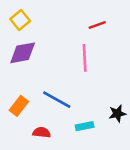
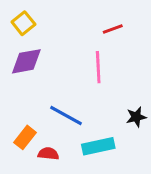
orange rectangle: (19, 106) -> (25, 137), moved
black star: (117, 113) -> (136, 117), moved
cyan rectangle: (85, 126) -> (98, 146), size x1.5

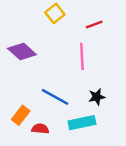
yellow square: (23, 23) -> (55, 13), moved
purple diamond: (26, 61) -> (22, 51), turned 52
black star: (136, 117) -> (97, 97), moved

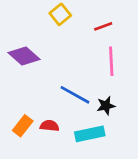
pink line: (82, 56) -> (111, 61), moved
blue line: (55, 97) -> (75, 95), moved
red semicircle: (40, 129) -> (50, 126), moved

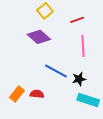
purple diamond: (24, 56) -> (39, 37), moved
cyan rectangle: (90, 134) -> (88, 100), moved, turned 30

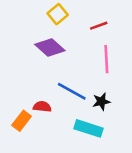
red semicircle: (37, 94) -> (42, 107), moved
cyan rectangle: (88, 100) -> (88, 128), moved

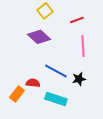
cyan rectangle: (88, 128) -> (56, 99), moved

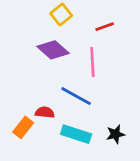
pink line: (83, 46) -> (92, 62), moved
black star: (79, 79) -> (116, 134), moved

